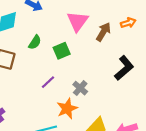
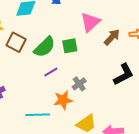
green semicircle: (35, 42) -> (45, 47), moved, size x1.6

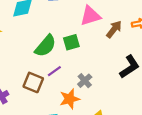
pink triangle: (90, 22) -> (90, 16), turned 30
brown square: (16, 42) -> (33, 82), moved

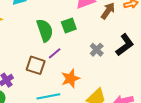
green semicircle: (45, 46) -> (45, 30), turned -55
gray cross: (85, 81) -> (97, 50), moved

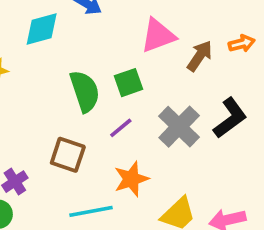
gray cross: (97, 50) -> (179, 127), size x1.6
purple line: (55, 53) -> (121, 128), moved

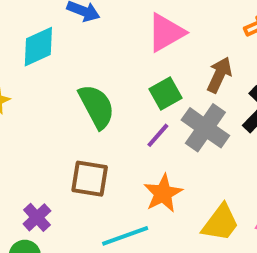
brown arrow: (200, 56) -> (219, 75), moved
green square: (128, 83) -> (165, 94), moved
purple line: (121, 128) -> (158, 135), moved

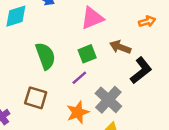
brown arrow: (219, 75) -> (120, 47), turned -102
gray cross: (205, 128) -> (108, 100), moved

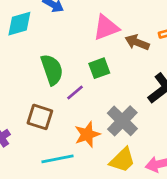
brown arrow: (120, 47) -> (137, 42), moved
purple line: (79, 78) -> (75, 93), moved

